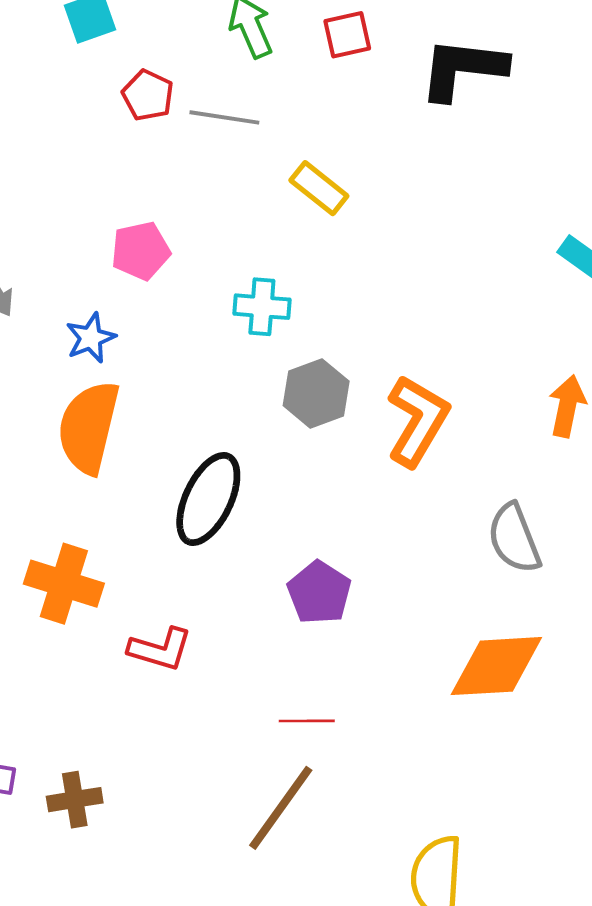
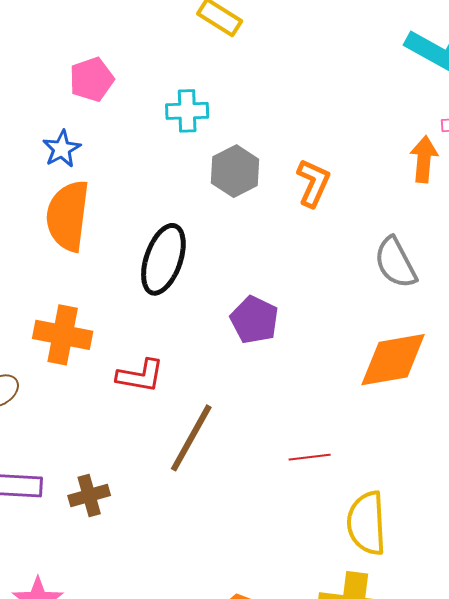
orange L-shape: (418, 421) -> (313, 183), size x0.7
red line: (307, 721) -> (310, 457), moved
brown line: (281, 808) -> (191, 438), moved

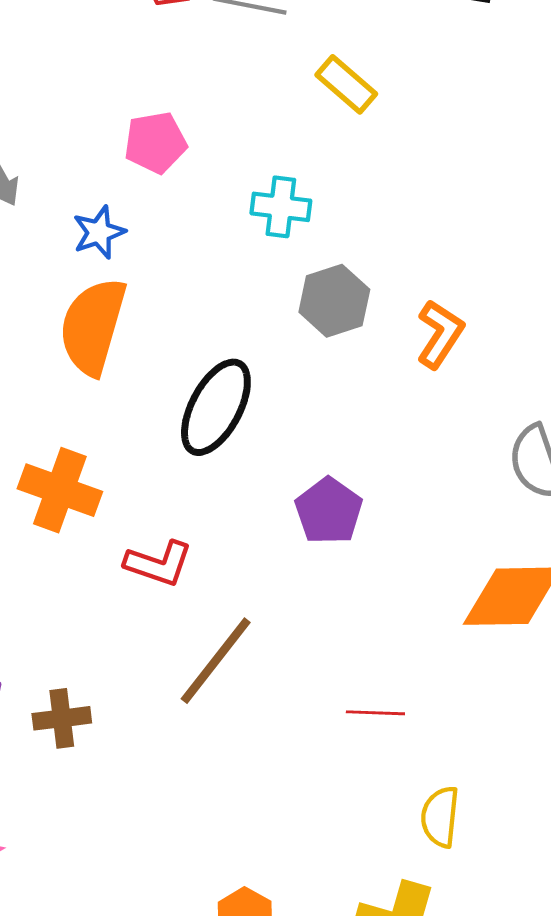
yellow semicircle: (367, 523) -> (440, 817), size x0.7

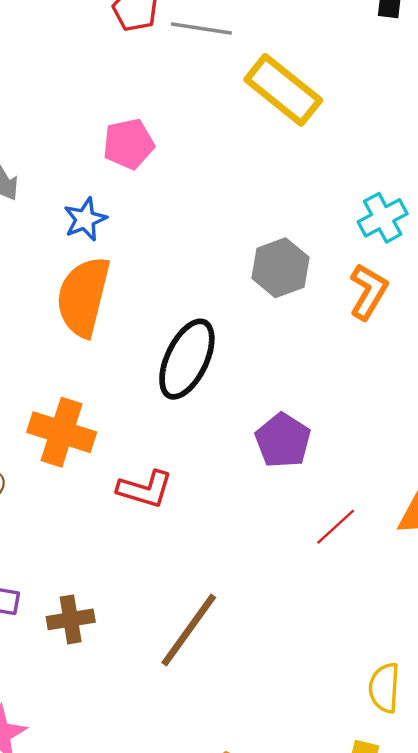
yellow rectangle: (346, 84) -> (283, 90), size x1.5
cyan cross: (281, 207) -> (383, 218), moved, turned -33
brown line: (216, 661) -> (189, 630), moved
red line: (375, 713) -> (336, 527), moved, turned -42

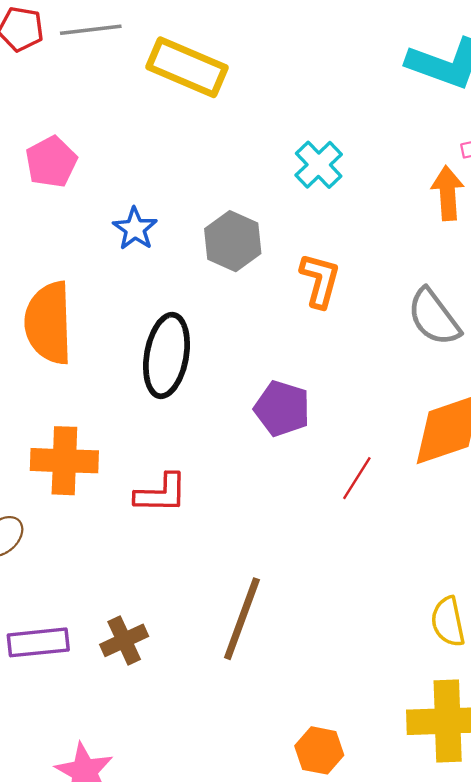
blue star: (85, 219) -> (135, 229), moved
orange L-shape: (368, 292) -> (320, 280), moved

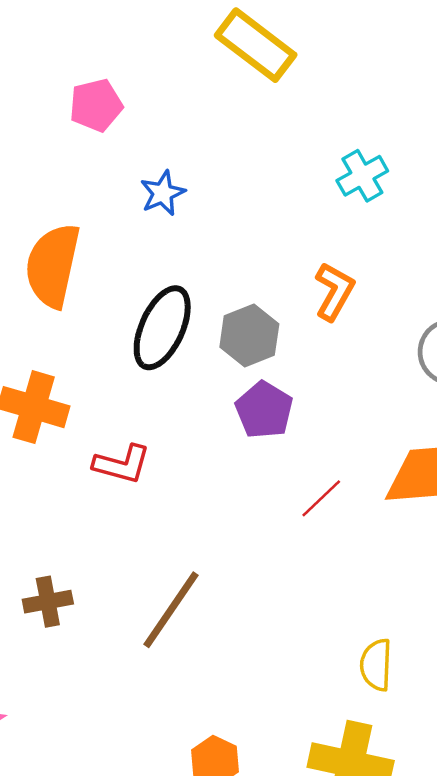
gray hexagon: (233, 241) -> (249, 336), moved

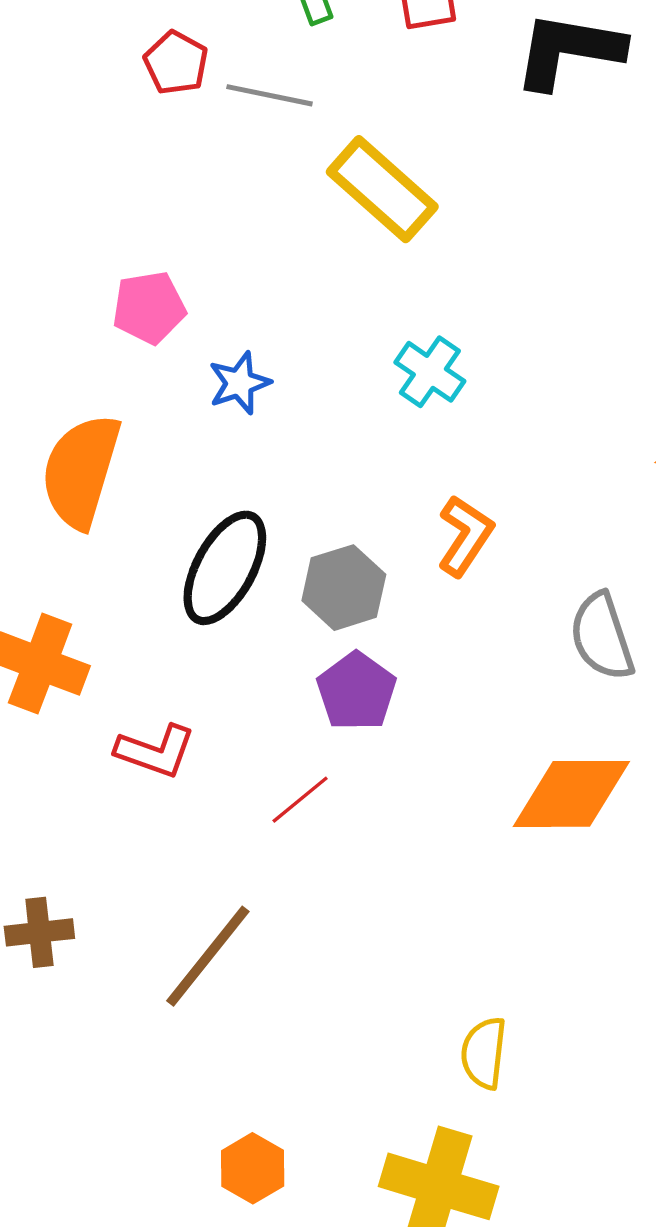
pink pentagon: (96, 105) -> (149, 308), moved
cyan cross: (362, 176) -> (430, 372), moved, turned -30
red line: (321, 498) -> (300, 800), moved

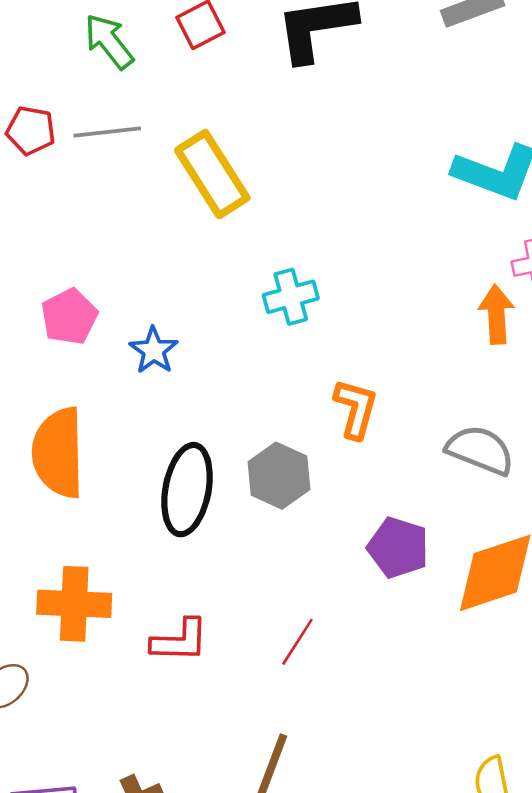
yellow rectangle: (382, 189) -> (212, 174), turned 34
cyan cross: (430, 372) -> (291, 297), turned -32
gray semicircle: (602, 637) -> (480, 450), turned 148
purple pentagon: (356, 691) -> (398, 548), moved

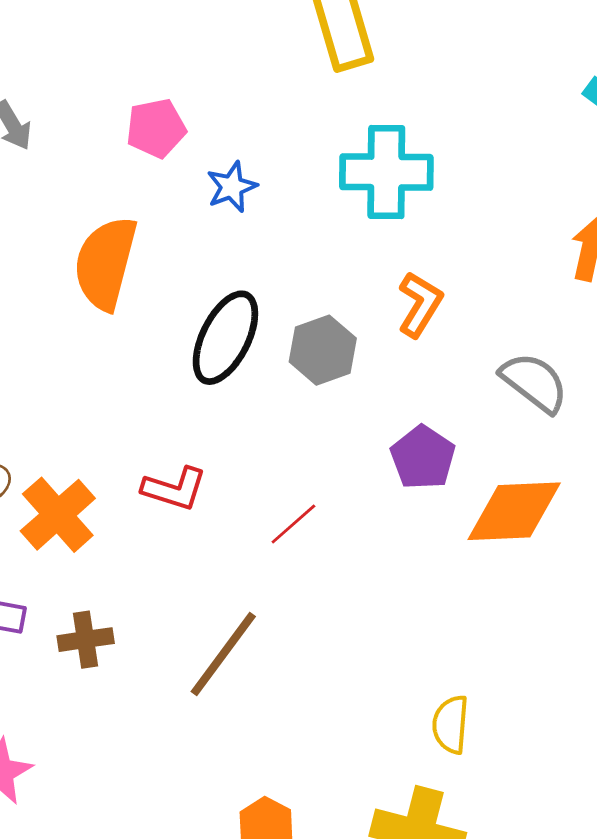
cyan cross: (291, 297) -> (386, 172), size x1.6
orange cross: (74, 604) -> (58, 515), moved, turned 30

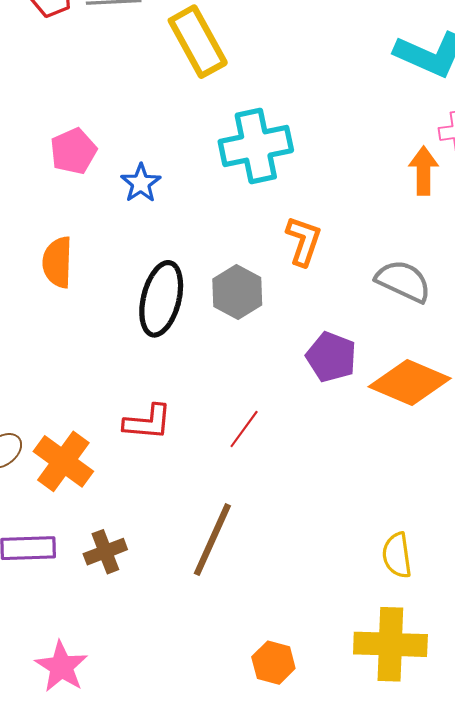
orange semicircle: (105, 263) -> (57, 262), size x0.7
orange diamond: (514, 511) -> (410, 383), turned 38

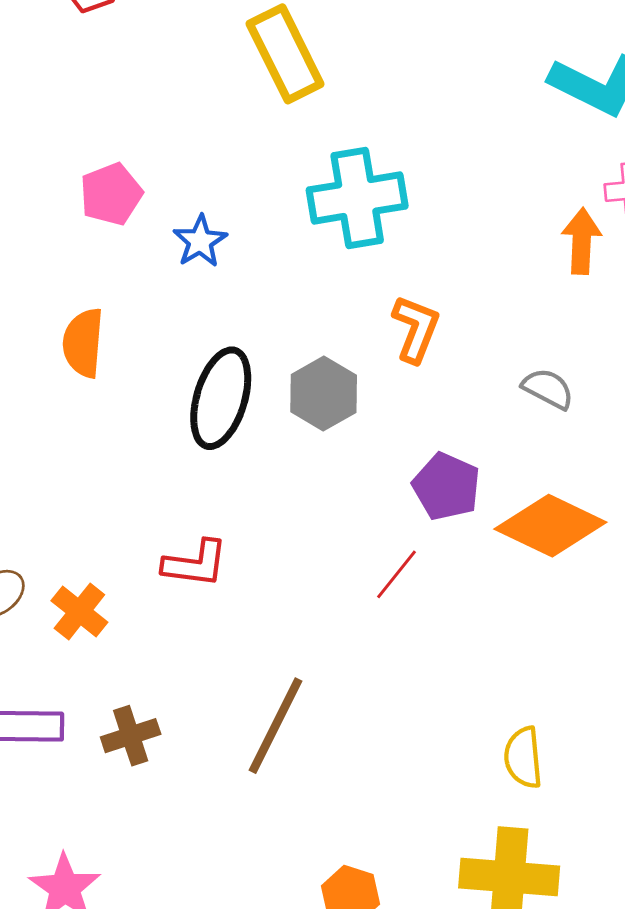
gray semicircle: (403, 281) -> (548, 389), size x0.7
red line: (244, 429) -> (396, 574), moved
orange cross: (63, 461) -> (79, 612), size x0.7

